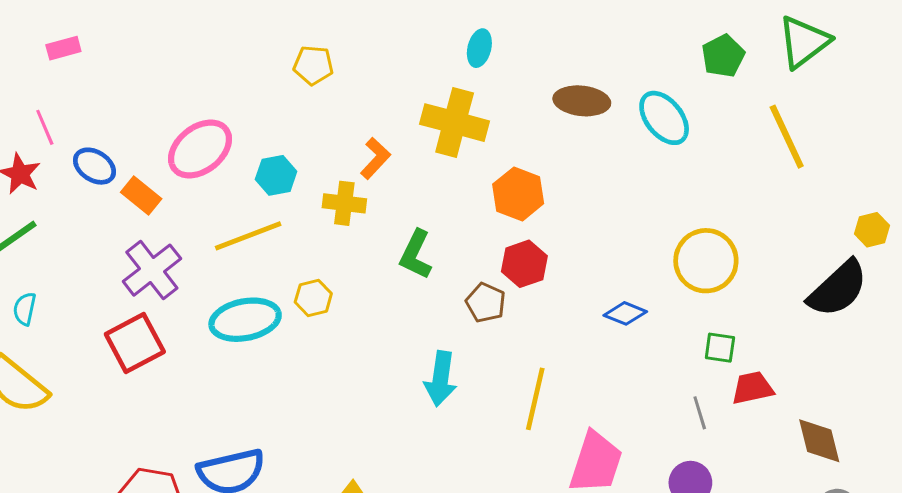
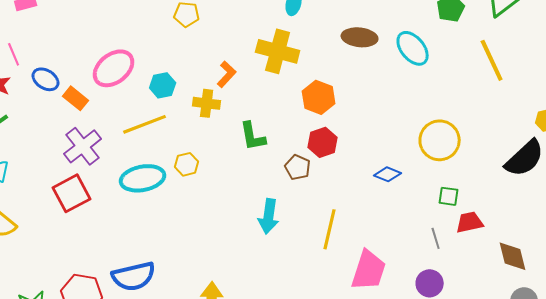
green L-shape: (416, 255) -> (253, 136), turned -36

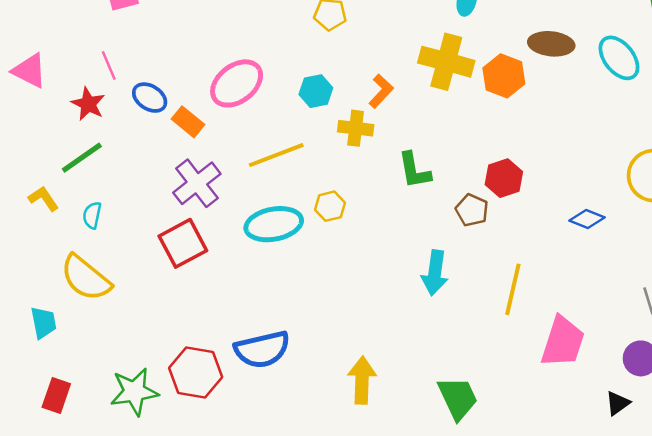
cyan hexagon: (163, 85) -> (316, 91), moved
orange hexagon: (319, 97) -> (504, 76), moved

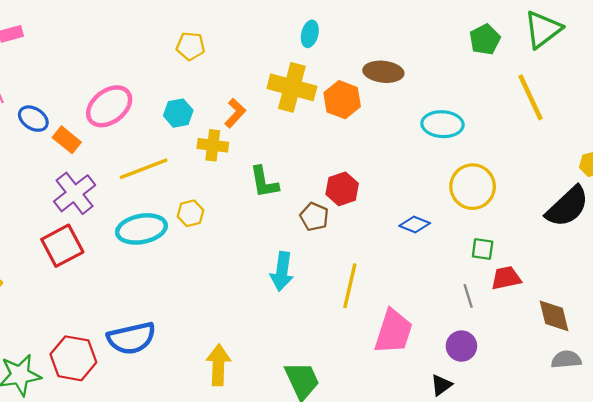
cyan ellipse: (619, 58) -> (442, 124), moved, turned -48

